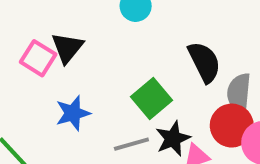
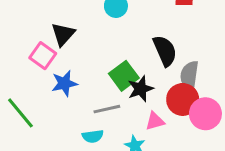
pink square: (38, 58) -> (43, 56), moved
black star: (173, 139) -> (141, 89), moved

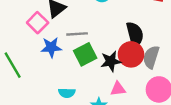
green square: (124, 76) -> (85, 54), moved
red circle: (183, 99) -> (131, 54), moved
gray line: (107, 109) -> (77, 34), moved

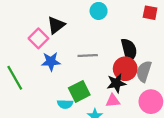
gray line: (77, 34) -> (88, 56), moved
green square: (85, 54) -> (79, 91), moved
black star: (111, 61) -> (116, 83), moved

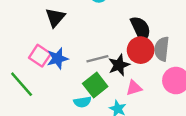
pink square: (38, 38) -> (40, 56), moved
gray line: (88, 56) -> (97, 59), moved
black star: (116, 83) -> (119, 65), moved

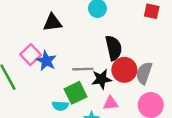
black triangle: (55, 17) -> (52, 23), turned 30
black semicircle: (141, 29) -> (114, 48), moved
blue star: (58, 58) -> (46, 61), turned 30

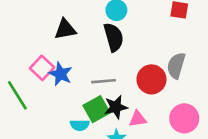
black semicircle: (114, 48) -> (114, 37), moved
gray semicircle: (144, 73) -> (176, 66), moved
black star: (101, 79) -> (116, 107), moved

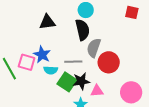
gray semicircle: (176, 66) -> (94, 48), moved
pink square: (42, 68) -> (27, 62), moved, turned -30
green square: (96, 109) -> (67, 82), turned -30
cyan semicircle: (80, 125) -> (51, 70), moved

